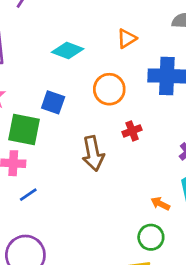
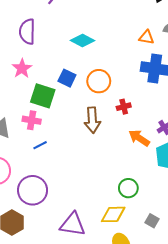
orange triangle: (127, 38) -> (146, 37), moved, turned 35
orange circle: (109, 89) -> (99, 81), moved
orange arrow: (160, 204) -> (139, 138), moved, size x1.5

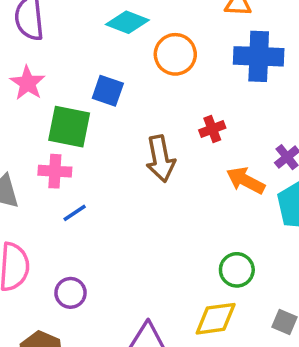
orange circle: (99, 81) -> (175, 54), moved
purple circle: (33, 190) -> (71, 293), size x0.6

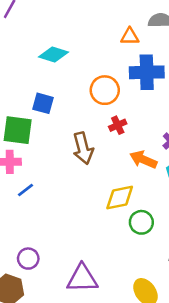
orange circle: (175, 54) -> (105, 90), moved
purple circle: (71, 293) -> (28, 259), moved
yellow diamond: (216, 319) -> (120, 198), moved

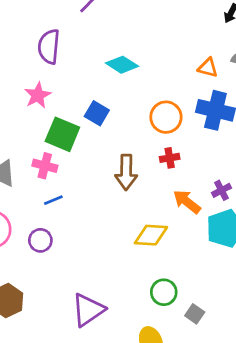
green circle: (141, 222) -> (164, 292), moved
purple circle: (28, 259) -> (40, 240), moved
purple triangle: (82, 278) -> (88, 310), turned -48

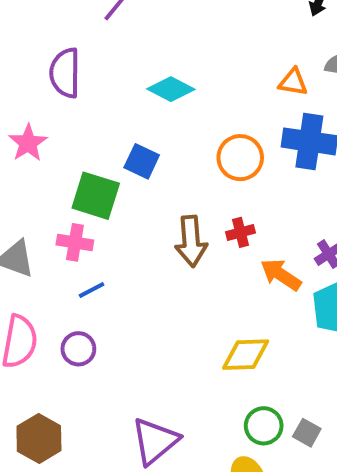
pink star: (38, 95) -> (28, 143), moved
red cross: (170, 158) -> (240, 232), moved
yellow diamond: (151, 235) -> (246, 355), moved
green circle: (164, 292) -> (264, 426), moved

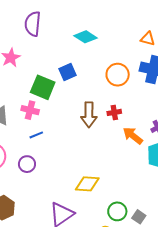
blue square: (142, 161) -> (68, 72), turned 36
yellow diamond: (246, 355) -> (87, 184), moved

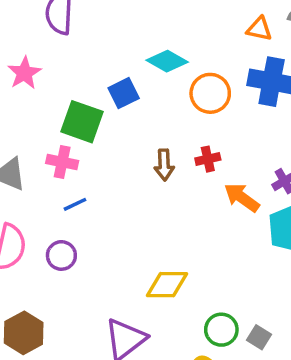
cyan diamond: (86, 37) -> (167, 61), moved
brown arrow: (89, 115) -> (164, 165), size x0.7

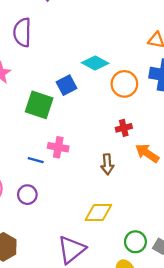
pink cross: (62, 162) -> (58, 147), moved
brown arrow: (164, 165) -> (107, 164), moved
blue line: (75, 204) -> (36, 160), turned 42

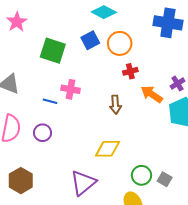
orange circle: (124, 84) -> (120, 43), moved
blue square: (66, 85) -> (90, 40), moved

